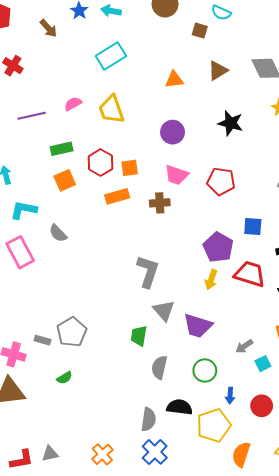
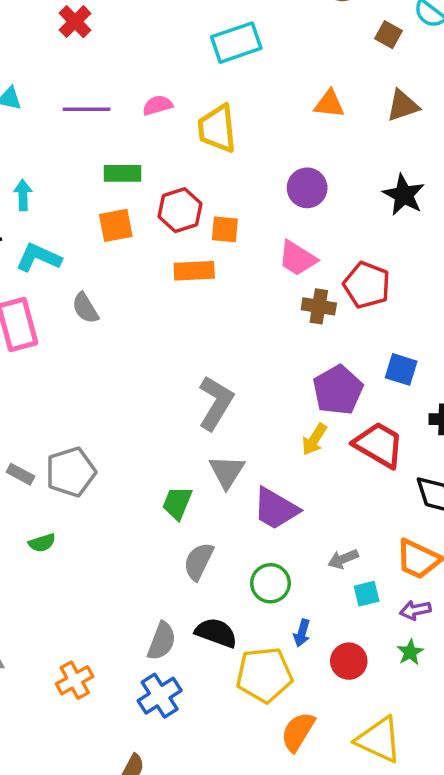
brown cross: (160, 203) -> (319, 306), moved

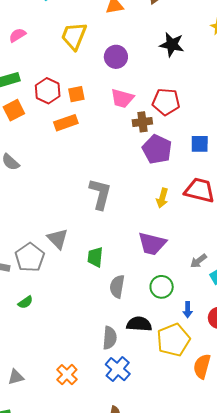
yellow trapezoid: (217, 129) -> (74, 36), moved, turned 44
purple pentagon: (338, 390) -> (157, 149), moved
gray triangle: (227, 472) -> (58, 239), moved

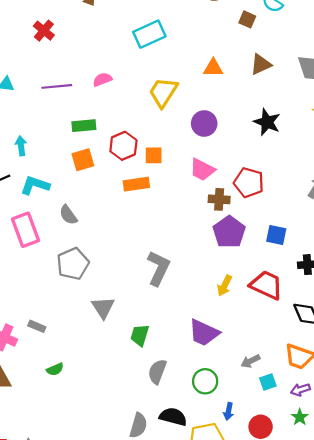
gray pentagon: (30, 257) -> (73, 264), moved

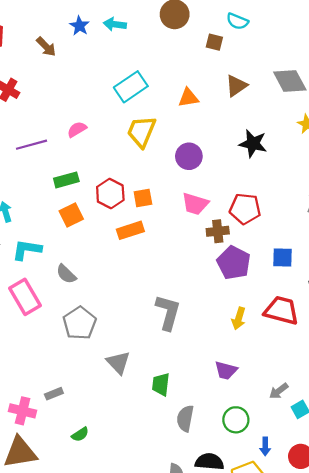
cyan rectangle: (149, 34) -> (131, 87), moved
gray rectangle: (37, 326) -> (54, 394), turned -35
purple trapezoid: (204, 333) -> (226, 370), size x0.7

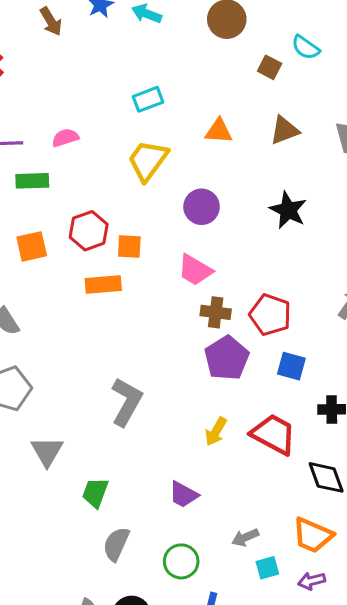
cyan rectangle: (131, 87) -> (148, 99), size x0.7
green rectangle: (66, 180) -> (32, 181), moved
red pentagon: (245, 209) -> (270, 315), moved

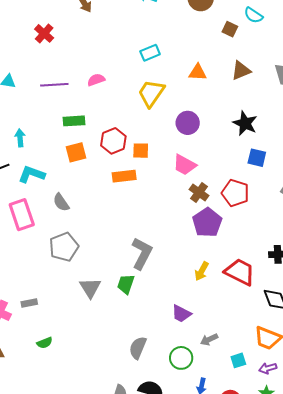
green rectangle: (32, 181) -> (74, 121), moved
brown cross: (216, 312) -> (199, 192), turned 30
blue square: (291, 366) -> (257, 158), moved
green trapezoid: (95, 493) -> (126, 284), moved
gray arrow: (245, 537) -> (209, 339), moved

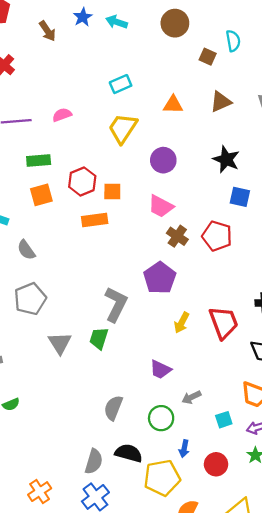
cyan semicircle: (253, 15) -> (233, 41), turned -132
purple pentagon: (207, 222) -> (160, 278), moved
red trapezoid: (240, 272) -> (224, 323), turned 44

